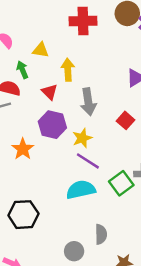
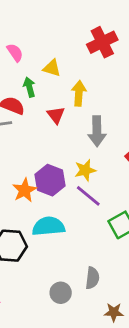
red cross: (83, 21) -> (102, 42), turned -32
purple hexagon: (52, 125) -> (50, 180), moved
orange star: (23, 149) -> (25, 190), moved
cyan semicircle: (81, 190) -> (48, 226), moved

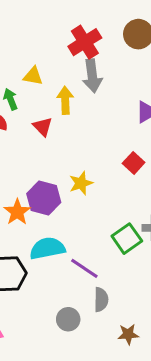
gray arrow: (97, 131) -> (92, 76), moved
purple line: (88, 196) -> (84, 268), moved

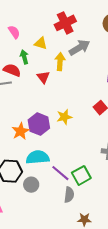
red cross: (85, 42) -> (65, 23), moved
gray arrow: (92, 76) -> (79, 48), turned -120
green square: (127, 239) -> (81, 175), moved
gray circle: (68, 319) -> (31, 185), moved

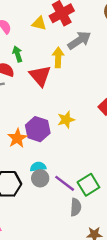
yellow triangle: (41, 43) -> (39, 23), moved
red triangle: (43, 77) -> (40, 76), size x1.5
cyan semicircle: (38, 157) -> (38, 167), size x0.6
gray circle: (31, 185) -> (40, 178), moved

